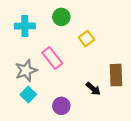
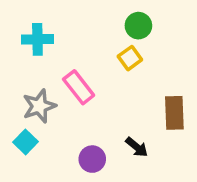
green circle: (61, 17) -> (138, 26), moved
black arrow: (93, 89) -> (137, 147), moved
cyan square: (28, 94) -> (26, 142), moved

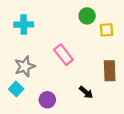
yellow square: (130, 58) -> (106, 30), moved, turned 32
pink rectangle: (79, 87) -> (63, 55), moved
purple circle: (92, 159) -> (47, 100), moved

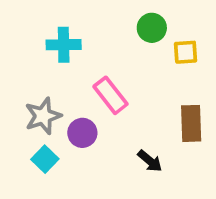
cyan cross: (24, 25) -> (64, 45), moved
cyan square: (16, 89) -> (45, 159), moved
purple circle: (47, 100) -> (82, 133), moved

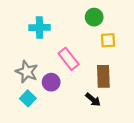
yellow square: (186, 52) -> (108, 40), moved
gray star: (43, 116) -> (27, 72), turned -30
brown rectangle: (191, 123) -> (103, 76), moved

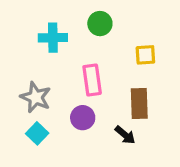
green circle: (94, 17) -> (100, 24), moved
pink rectangle: (69, 59) -> (92, 80), turned 30
purple circle: (51, 82) -> (83, 118), moved

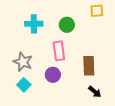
green circle: (100, 24) -> (67, 25), moved
yellow square: (145, 55) -> (97, 11), moved
black arrow: (125, 135) -> (95, 92), moved

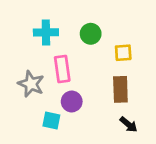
yellow square: (97, 11) -> (123, 53), moved
pink rectangle: (59, 51) -> (62, 69), moved
cyan square: (24, 85) -> (51, 120), moved, turned -32

